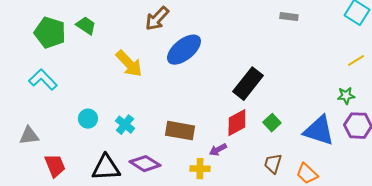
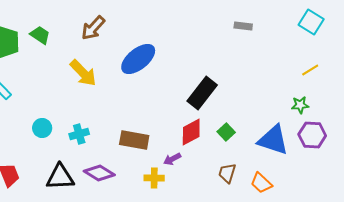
brown arrow: (157, 19) -> (93, 28), moved
cyan cross: (125, 125) -> (79, 134), turned 36

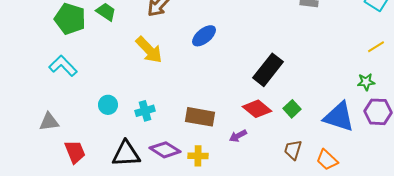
blue ellipse: (138, 59) -> (204, 36), size x0.7
red diamond: (191, 132) -> (257, 109), turned 68
yellow cross: (154, 178) -> (198, 156), moved

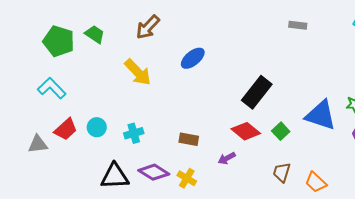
brown rectangle: (200, 117) -> (189, 139), size x0.7
blue triangle: (339, 117) -> (321, 115), moved
red trapezoid: (75, 152) -> (66, 129), moved, turned 70
yellow cross: (198, 156) -> (187, 178), turned 30

